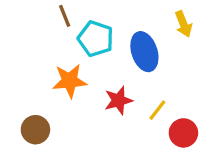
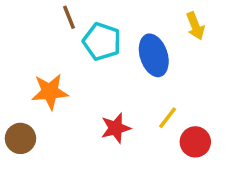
orange star: (70, 81) -> (50, 92), moved
red star: (118, 100) -> (116, 128), moved
brown circle: (35, 130) -> (20, 138), moved

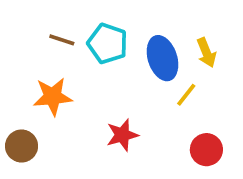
brown line: (69, 17) -> (62, 40), moved, turned -50
yellow arrow: (195, 26) -> (206, 53), moved
yellow line: (168, 118) -> (186, 95), moved

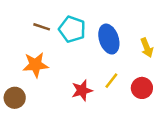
yellow arrow: (206, 53) -> (147, 48), moved
yellow line: (186, 95) -> (111, 81), moved
red circle: (206, 150) -> (142, 88), moved

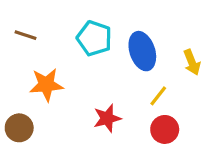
brown line: (42, 27) -> (26, 35), moved
yellow line: (111, 81) -> (158, 96), moved
red circle: (142, 88) -> (165, 129), moved

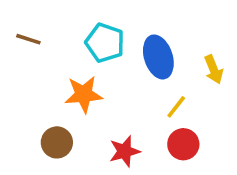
orange star: (46, 85) -> (84, 94), moved
red star: (107, 118) -> (125, 151), moved
brown circle: (19, 128) -> (57, 142), moved

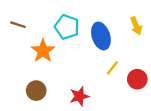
yellow arrow: (214, 69) -> (136, 26), moved
orange star: (84, 94) -> (43, 51), moved, turned -30
red circle: (183, 144) -> (137, 79), moved

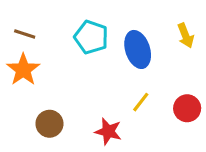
orange star: (43, 51) -> (23, 70), moved
yellow line: (112, 68) -> (141, 102), moved
red star: (79, 96) -> (108, 131), turned 30

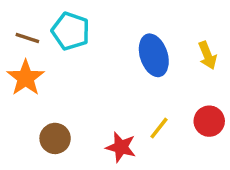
yellow arrow: (186, 36) -> (207, 55), moved
cyan pentagon: (91, 37) -> (71, 31), moved
yellow line: (141, 102) -> (159, 128), moved

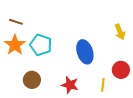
cyan pentagon: (71, 31) -> (41, 45), moved
blue ellipse: (154, 55) -> (85, 52), moved
yellow line: (159, 128) -> (103, 85), moved, turned -32

